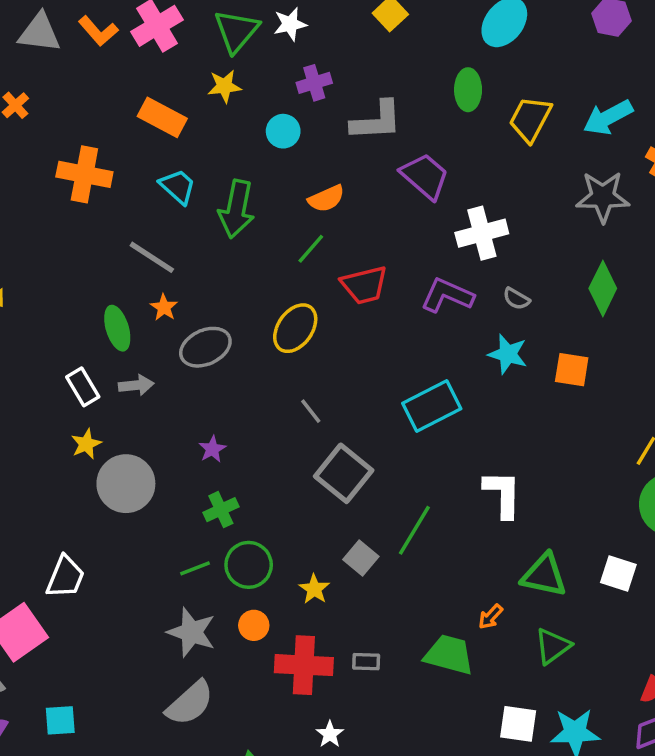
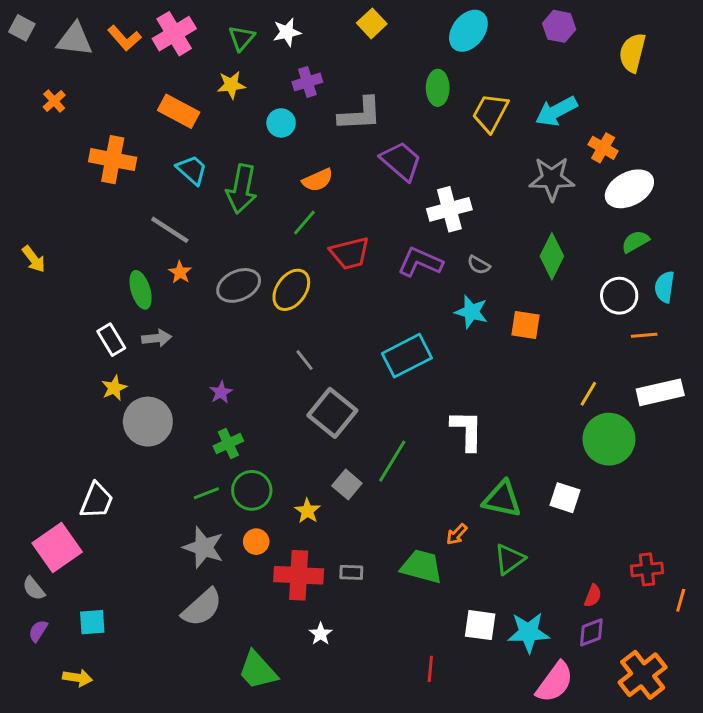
green triangle: (236, 31) -> (242, 38), size x0.7
gray ellipse: (205, 347) -> (239, 285), moved

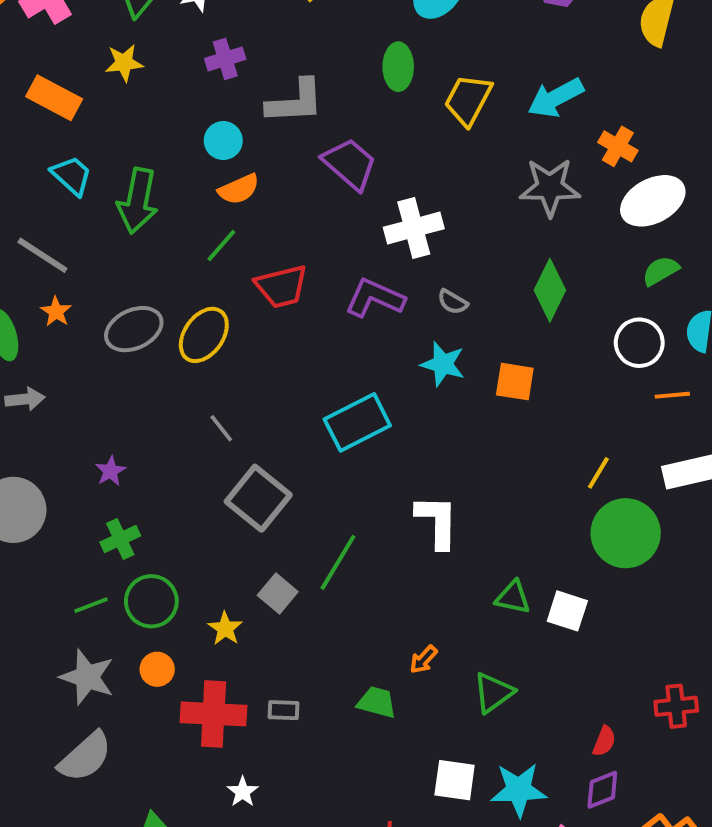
cyan circle: (281, 123) -> (223, 141), moved
green triangle: (502, 499) -> (513, 597), moved, size x0.7
green trapezoid: (422, 566) -> (377, 702), size x0.7

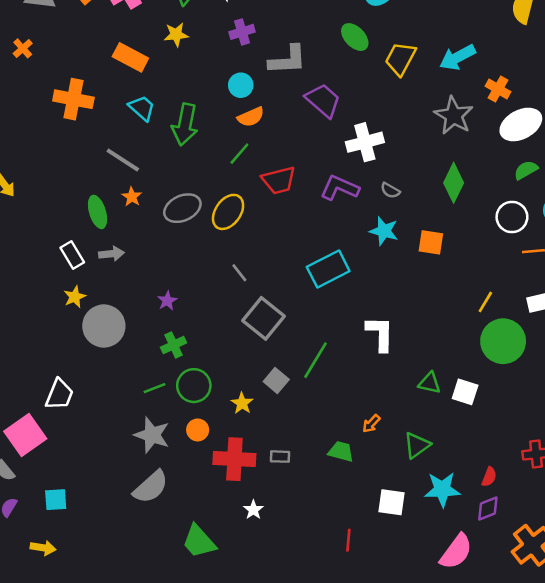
green ellipse: (398, 67) -> (355, 37), turned -44
gray star: (550, 187) -> (454, 116), turned 30
cyan star: (519, 790) -> (442, 489), moved

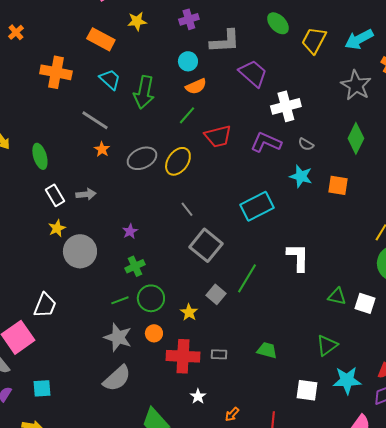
green ellipse: (98, 212) -> (40, 156), moved
orange arrow: (371, 424) -> (232, 414), moved

